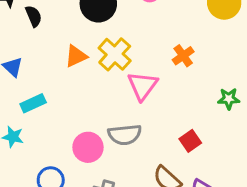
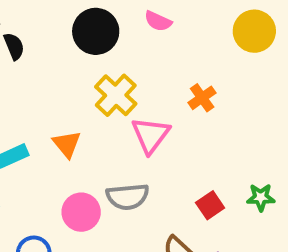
orange triangle: (76, 56) -> (67, 144), moved, turned -45
green star: (229, 99) -> (261, 197), moved

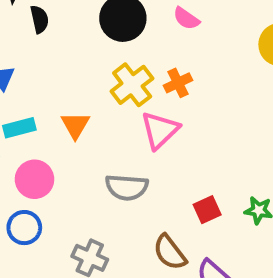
orange cross: (202, 98) -> (178, 83), moved
pink circle: (81, 212) -> (35, 179), moved

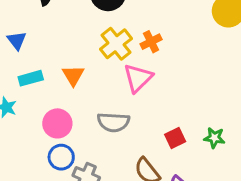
pink circle: (35, 179) -> (57, 123), moved
blue circle: (24, 228) -> (61, 157), moved

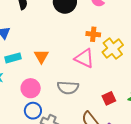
orange cross: (151, 42) -> (93, 34), turned 32
yellow cross: (116, 44) -> (113, 49), moved
pink triangle: (138, 78) -> (84, 58), turned -50

